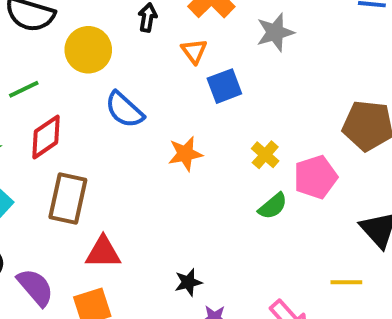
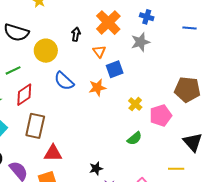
orange star: (185, 154) -> (97, 88), moved
green semicircle: (273, 206) -> (134, 138), moved

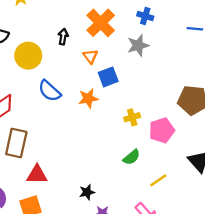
yellow cross: (135, 104) -> (132, 117), turned 32
yellow line: (176, 169) -> (158, 180), moved, turned -35

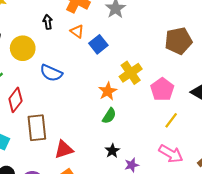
orange star: (88, 98) -> (108, 91), moved
yellow cross: (132, 117) -> (131, 73), size x1.5
pink pentagon: (162, 130) -> (162, 89), moved
green semicircle: (132, 157) -> (109, 116), moved

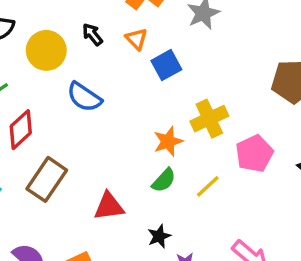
black arrow: (48, 22) -> (92, 34), moved, turned -40
yellow line: (171, 120) -> (208, 186), moved
brown rectangle: (37, 128) -> (47, 179), turned 30
red triangle: (64, 149) -> (109, 206), moved

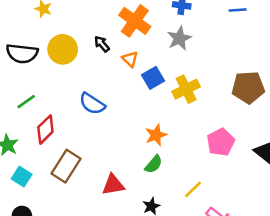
black arrow: (92, 34) -> (102, 44), moved
yellow circle: (46, 50) -> (63, 49), moved
yellow cross: (209, 119) -> (186, 89), moved
yellow line: (208, 186) -> (193, 189), moved

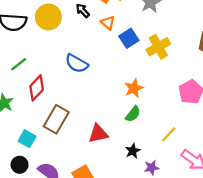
cyan square: (22, 177) -> (27, 139), moved

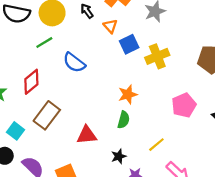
green line: (19, 64) -> (44, 42), moved
green semicircle: (133, 114) -> (124, 120), turned -30

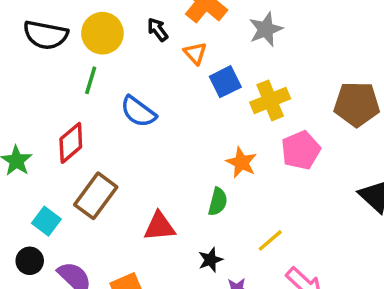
green line: (44, 42) -> (91, 80), turned -42
orange star: (128, 94) -> (241, 162), moved, turned -30
pink pentagon: (184, 105) -> (301, 150), moved

